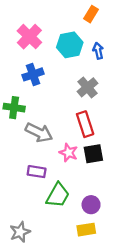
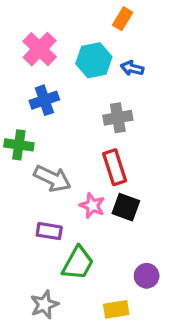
blue arrow: (98, 51) -> (132, 68), turned -63
gray cross: (87, 87) -> (118, 118), turned 30
black square: (93, 154) -> (126, 207), turned 30
purple circle: (91, 205) -> (147, 276), moved
gray star: (20, 232) -> (44, 305), moved

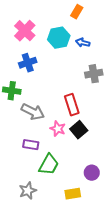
gray cross: (118, 118) -> (94, 74), moved
black square: (126, 207) -> (79, 130), turned 30

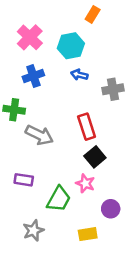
blue arrow: (83, 43) -> (79, 75), moved
pink star: (58, 129) -> (85, 183), moved
purple rectangle: (31, 145) -> (24, 180), moved

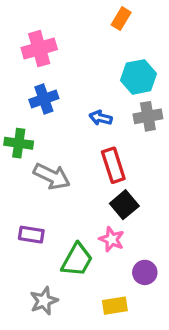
pink cross: (30, 37) -> (39, 49), turned 30
cyan hexagon: (71, 46) -> (138, 77), moved
blue arrow: (79, 75) -> (101, 118), moved

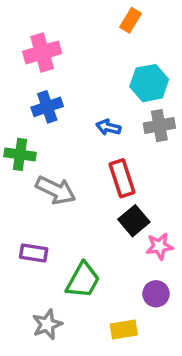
pink star: (112, 239) -> (159, 246), moved, turned -30

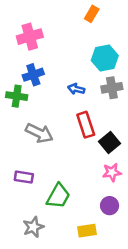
green cross: (20, 154) -> (17, 96), moved
black square: (134, 221) -> (110, 143), moved

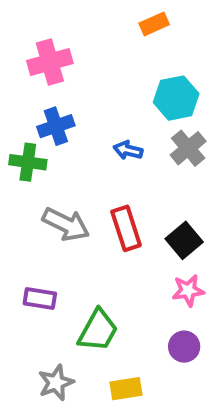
orange rectangle: (92, 14) -> (154, 24), turned 35
gray cross: (112, 88) -> (188, 148), turned -30
red rectangle: (86, 125) -> (126, 228), moved
yellow rectangle: (87, 231) -> (126, 389), moved

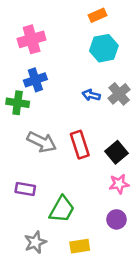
cyan hexagon: (176, 98) -> (104, 48), moved
blue arrow: (128, 150) -> (91, 95), moved

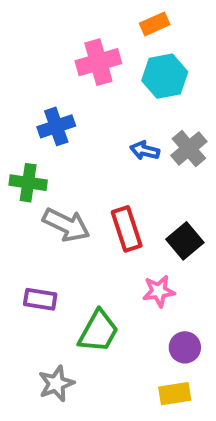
pink cross: (32, 39) -> (98, 62), moved
green cross: (18, 103) -> (28, 183), moved
pink star: (119, 184) -> (159, 291), moved
yellow rectangle: (80, 246) -> (175, 394), moved

